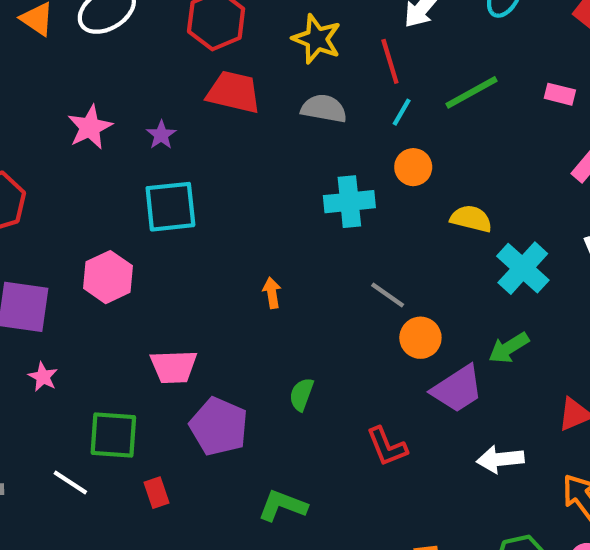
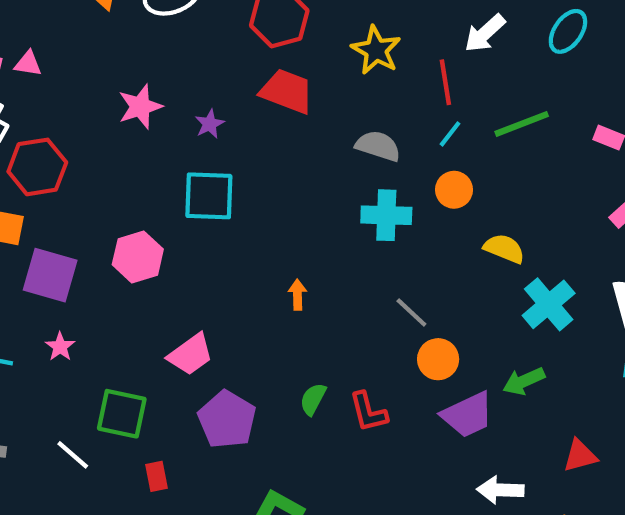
gray semicircle: (324, 109) -> (378, 146), moved
pink trapezoid: (174, 367) -> (190, 354), turned -42
red L-shape: (387, 447) -> (368, 412), moved

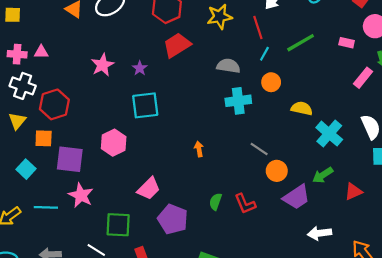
yellow star: (376, 50) -> (220, 17), turned -30
red trapezoid: (287, 91) -> (177, 45), turned -44
pink star: (60, 347) -> (81, 195), size x1.6
red triangle: (580, 456) -> (353, 192), moved

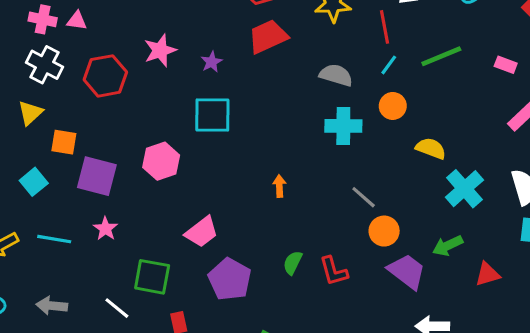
red hexagon: (54, 104) -> (105, 76), moved
pink star: (81, 195) -> (105, 229), size x0.7
purple trapezoid: (296, 197) -> (407, 271), turned -116

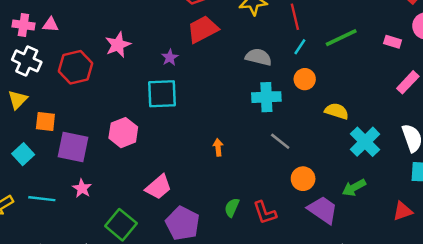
purple star: (212, 62) -> (170, 57), moved
gray line: (364, 197) -> (280, 141), moved
red triangle: (487, 274) -> (403, 211), moved
green square: (152, 277) -> (121, 225), turned 32

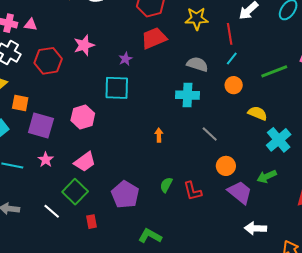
green line: (341, 38) -> (274, 71), moved
cyan cross: (266, 97) -> (187, 95), moved
pink trapezoid: (158, 187) -> (85, 162), moved

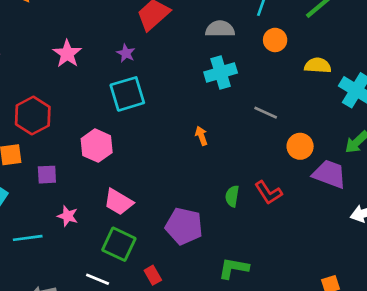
red hexagon: (48, 61) -> (33, 116), moved
purple square: (41, 125) -> (47, 175), size x0.6
pink trapezoid: (85, 162) -> (118, 202), turned 85

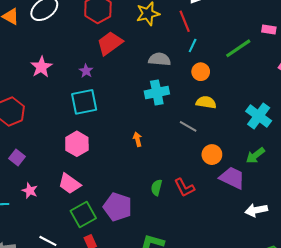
yellow semicircle: (318, 65) -> (206, 102), moved
pink hexagon: (97, 146) -> (77, 144), moved
purple square: (47, 175) -> (17, 157), turned 35
green square: (119, 244) -> (83, 215), moved, turned 30

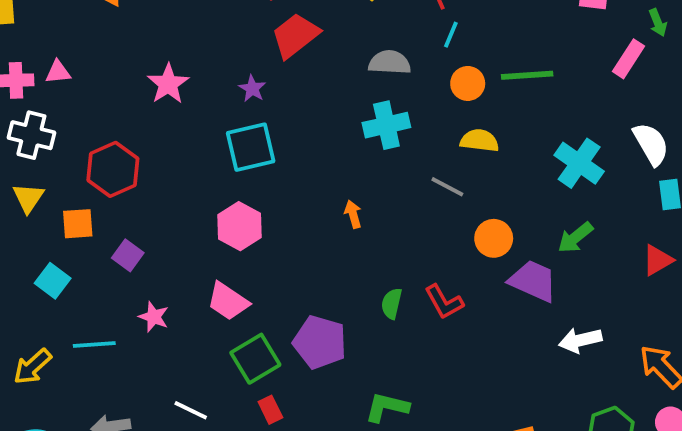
green line: (238, 48) -> (527, 75), moved, turned 32

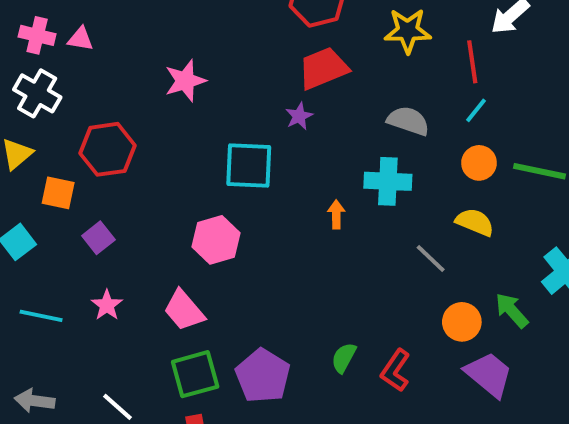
purple star: (252, 89) -> (299, 116), moved
orange arrow: (353, 214) -> (336, 214), moved
green arrow: (575, 238) -> (512, 310), moved, turned 72
red L-shape: (444, 302) -> (396, 370), turned 48

